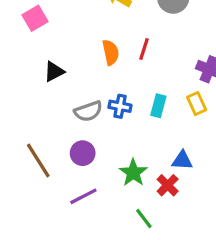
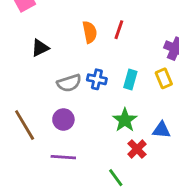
blue triangle: (182, 160) -> (161, 130), moved
green star: (133, 173) -> (125, 120), moved
purple line: (83, 196) -> (63, 157), turned 30

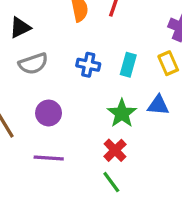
gray semicircle: (69, 83) -> (33, 64), moved
blue triangle: (161, 130) -> (158, 105), moved
red cross: (137, 149) -> (115, 150), moved

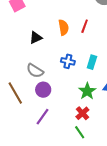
black triangle: (20, 27) -> (36, 38), moved
gray semicircle: (33, 64) -> (35, 71), moved, turned 48
purple line: (49, 158) -> (42, 117), turned -60

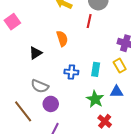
red line: (85, 26) -> (89, 21), moved
red cross: (82, 113) -> (105, 121), moved

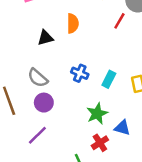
orange semicircle: (62, 39) -> (73, 23), moved
blue triangle: (117, 92) -> (122, 128), moved

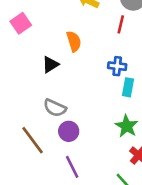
blue cross: (80, 73) -> (117, 66), moved
purple line: (37, 135) -> (72, 167), turned -55

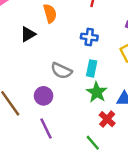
cyan rectangle: (128, 87) -> (92, 68), moved
gray semicircle: (55, 108) -> (61, 71), moved

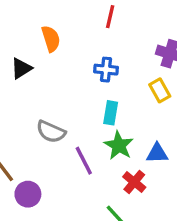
gray semicircle: (61, 71) -> (51, 132), moved
purple circle: (44, 96) -> (28, 194), moved
purple line: (46, 128) -> (84, 161), moved

